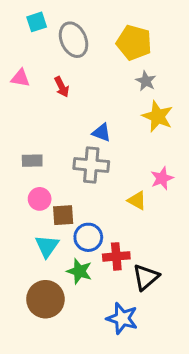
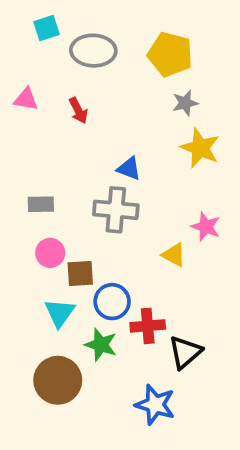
gray ellipse: (74, 40) -> (93, 51), turned -64
gray star: (146, 81) -> (185, 103), turned 30
pink star: (162, 178) -> (206, 227), turned -30

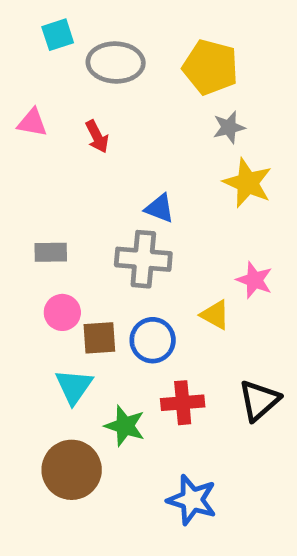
blue circle: (112, 302) -> (153, 340), moved
black triangle: (185, 352) -> (259, 400), moved

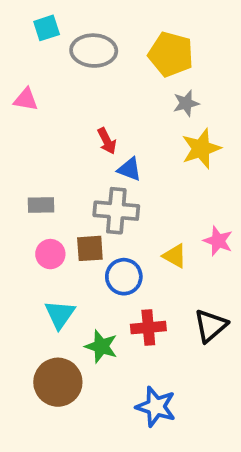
red arrow: (97, 137) -> (107, 141), moved
yellow star: (247, 183) -> (201, 149), turned 30
pink star: (254, 280) -> (218, 241), moved
brown square: (99, 338) -> (90, 248), moved

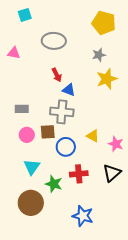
gray ellipse: (94, 51) -> (54, 41), moved
yellow pentagon: (171, 54) -> (104, 23), moved
pink star: (218, 241) -> (116, 144), moved

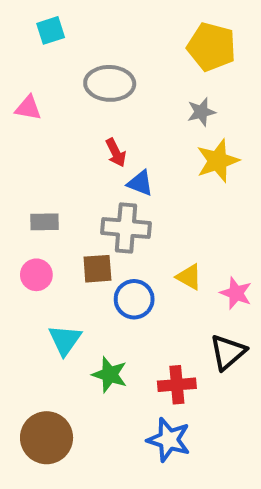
pink circle: (27, 135) -> (36, 275), moved
red cross: (79, 174) -> (177, 385), moved
brown circle: (31, 203) -> (47, 438), moved

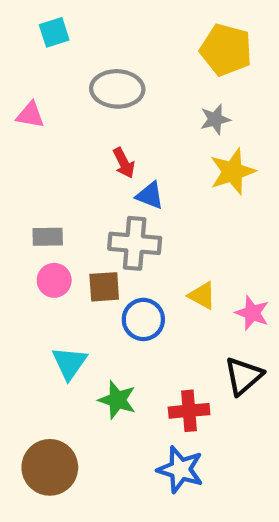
pink circle: (36, 275) -> (54, 280), moved

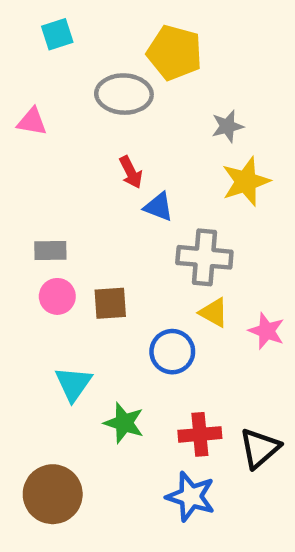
yellow pentagon: (226, 50) -> (175, 53), moved
gray cross: (135, 243) -> (204, 257), moved
blue circle: (143, 319) -> (172, 352), moved
black triangle: (243, 376) -> (260, 448), moved

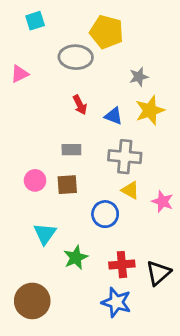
pink triangle: (32, 122) -> (20, 74), turned -36
blue triangle: (158, 207) -> (113, 116), moved
gray rectangle: (50, 250) -> (71, 150), moved
green star: (124, 423) -> (76, 258), turned 30

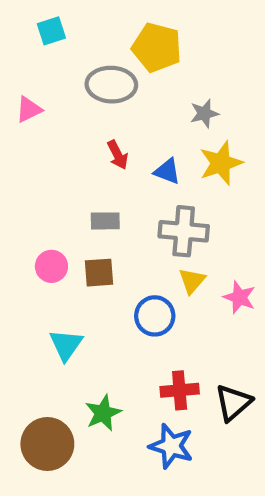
yellow triangle: (130, 190) -> (192, 281), turned 42
green star: (76, 258) -> (103, 413), moved

